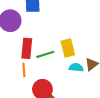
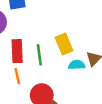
green line: (45, 54) -> (39, 55), turned -72

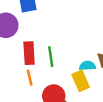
yellow rectangle: (64, 44) -> (81, 81), moved

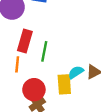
cyan semicircle: (87, 66) -> (76, 72), turned -49

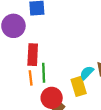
green line: (44, 51) -> (44, 73), moved

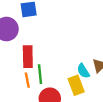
cyan semicircle: (87, 73) -> (83, 71), turned -72

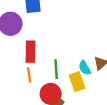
green line: (40, 74) -> (56, 69), moved

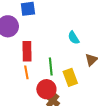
cyan semicircle: (85, 68) -> (74, 38), moved

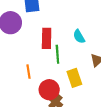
red rectangle: (27, 51) -> (47, 38), moved
green line: (51, 67) -> (57, 54), moved

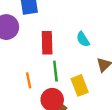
green line: (57, 54) -> (55, 71), moved

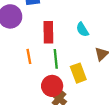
orange line: (29, 80) -> (29, 56), moved

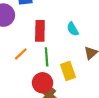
orange line: (29, 56) -> (21, 54), turned 56

